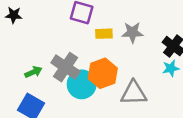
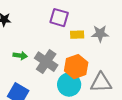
green arrow: (33, 72) -> (20, 56), moved, turned 32
cyan circle: (82, 84) -> (69, 85), moved

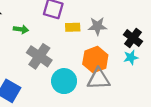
green arrow: (20, 56) -> (21, 29), moved
orange hexagon: (76, 67) -> (95, 60), moved

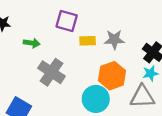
gray triangle: (99, 79) -> (142, 97), moved
cyan circle: (64, 81) -> (96, 99), moved

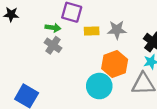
green arrow: (32, 43) -> (53, 28), moved
gray cross: (52, 72) -> (53, 45), moved, size x0.7

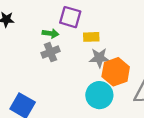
gray star: (117, 30) -> (99, 58), moved
gray cross: (53, 45) -> (50, 52), turned 35

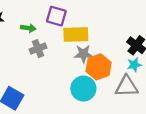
green arrow: (50, 33) -> (28, 28), moved
yellow rectangle: (91, 37) -> (76, 34), size x1.6

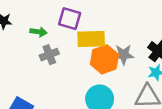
gray star: (83, 54) -> (124, 55), moved
orange hexagon: (99, 67) -> (104, 59), moved

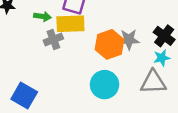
yellow rectangle: (91, 39) -> (70, 24), moved

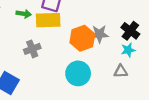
gray cross: (53, 40) -> (32, 49), moved
gray triangle: (153, 82) -> (121, 71), size x0.6

